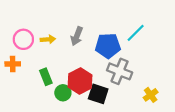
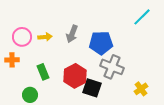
cyan line: (136, 33) -> (142, 17), moved
green circle: (63, 93) -> (30, 95), moved

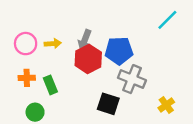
orange cross: (12, 60) -> (27, 78), moved
red hexagon: (75, 76) -> (88, 59), moved

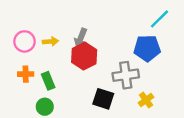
blue pentagon: (119, 51) -> (147, 48), moved
gray cross: (132, 79) -> (126, 75), turned -30
yellow cross: (166, 105) -> (146, 100), moved
green circle: (35, 112) -> (45, 107), moved

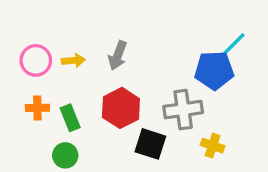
cyan line: (160, 19) -> (232, 46), moved
red hexagon: (84, 56) -> (121, 108), moved
yellow cross: (146, 100) -> (213, 146), turned -35

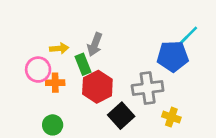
pink circle: (36, 60) -> (38, 70), moved
orange cross: (37, 108) -> (55, 83), moved
green rectangle: (70, 118) -> (83, 64), moved
black square: (150, 144) -> (121, 116), turned 30

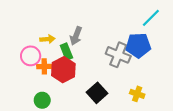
cyan line: (187, 37) -> (151, 18), moved
red hexagon: (97, 87) -> (63, 70), moved
gray cross: (148, 88) -> (118, 55), moved, turned 30

